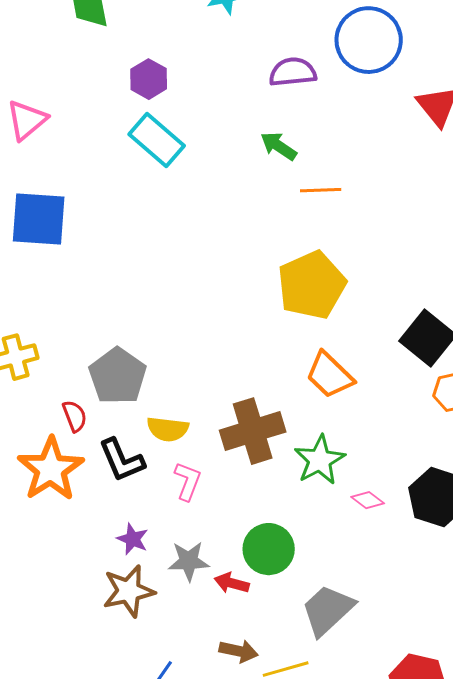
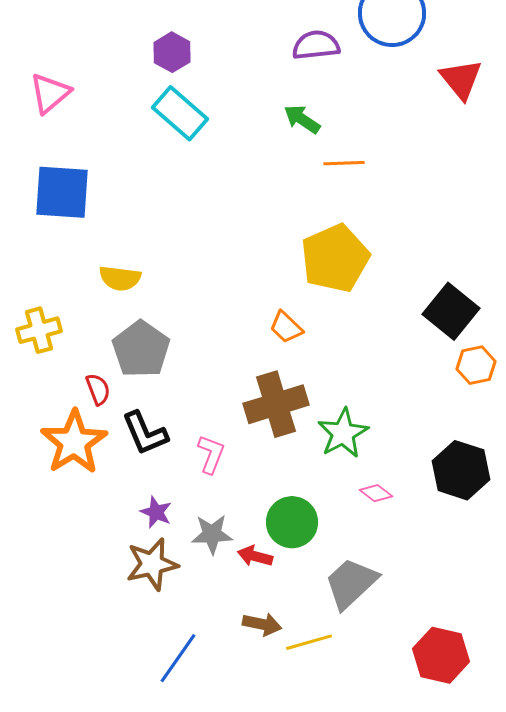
orange trapezoid: (330, 375) -> (286, 327), moved, size x0.7
yellow semicircle: (168, 429) -> (120, 278), moved
pink diamond: (368, 500) -> (376, 493), moved

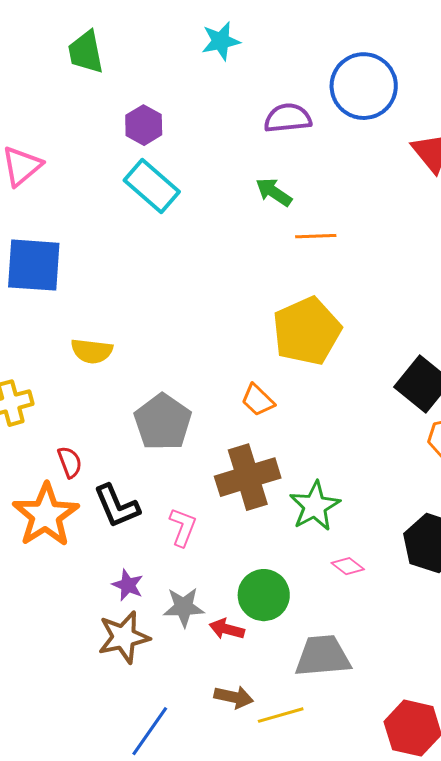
gray pentagon: (141, 349) -> (163, 422), moved
gray trapezoid: (351, 583) -> (323, 656), turned 38

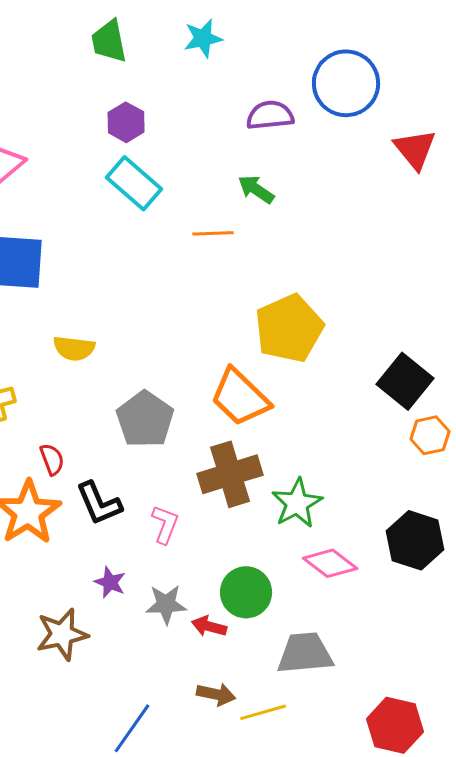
green trapezoid: (86, 52) -> (109, 41), moved
orange line: (316, 236) -> (213, 233), moved
orange trapezoid: (258, 400) -> (240, 397), size x1.8
pink diamond: (348, 566) -> (330, 563), size x1.6
brown star: (124, 637) -> (62, 634), moved

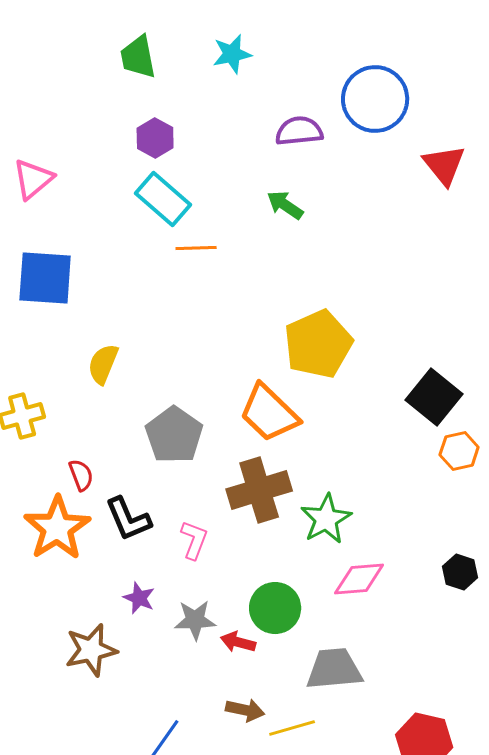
orange line: (213, 233) -> (196, 248), moved
yellow semicircle: (74, 348) -> (103, 364), turned 105
black hexagon: (415, 540) -> (460, 572), moved, size x0.6
pink diamond: (330, 563) -> (359, 579), turned -42

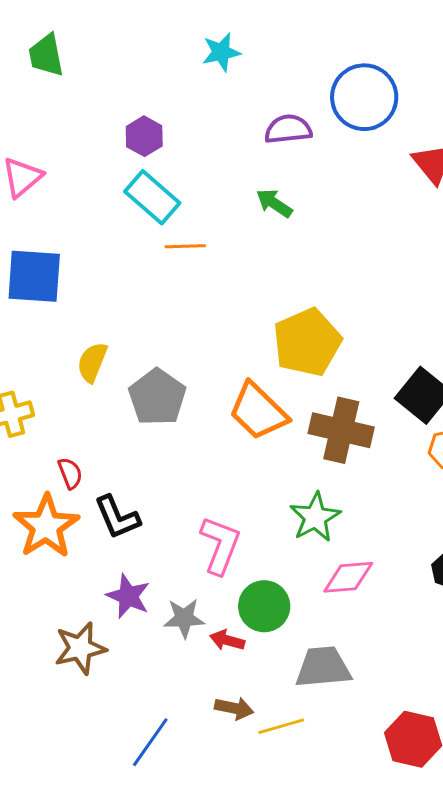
green trapezoid: (138, 57) -> (46, 55), moved
gray pentagon: (174, 435) -> (157, 397), moved
brown cross: (259, 490) -> (341, 430), moved, turned 30
pink L-shape: (194, 540) -> (220, 545), moved, size x1.5
purple star: (139, 598) -> (128, 596), size x1.4

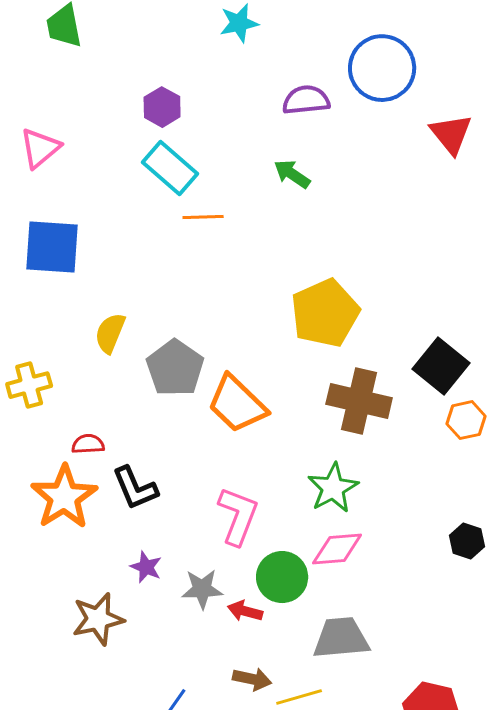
orange trapezoid: (258, 411) -> (237, 404), moved
red semicircle: (70, 473) -> (88, 444), turned -72
pink diamond: (348, 577) -> (337, 549), moved
purple star: (128, 596) -> (146, 567), size x0.7

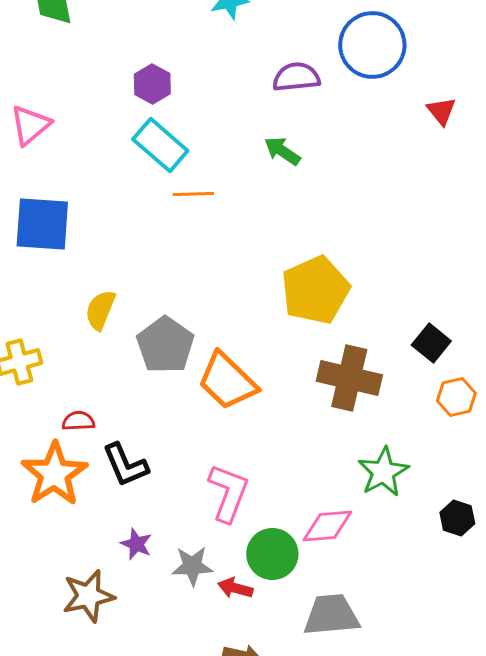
red triangle: (451, 134) -> (441, 111), size x0.7
black square: (441, 366) -> (431, 343), size x0.7
green star: (333, 488) -> (383, 472), moved

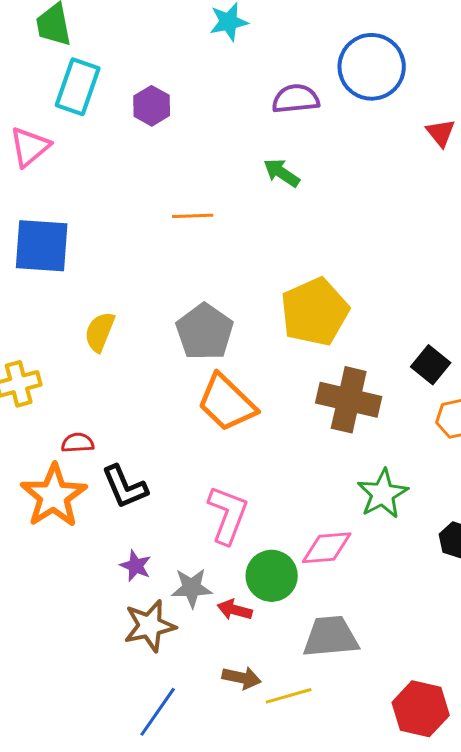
cyan rectangle: (160, 145) -> (78, 87), moved, turned 68
gray pentagon: (165, 345) -> (205, 332), moved
brown star: (88, 596) -> (150, 626), moved

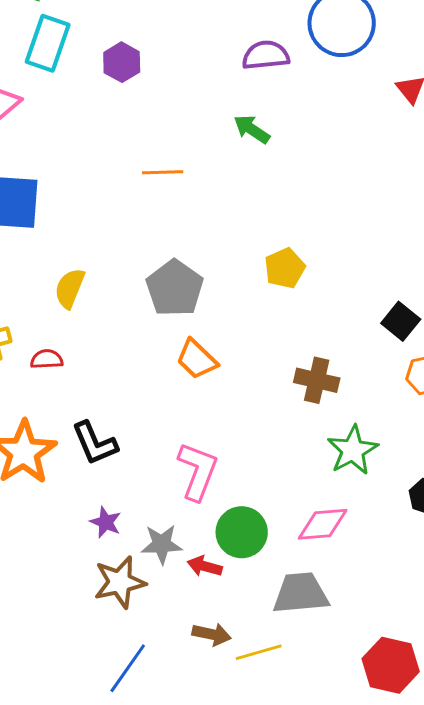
yellow pentagon: (315, 312) -> (285, 268), size x0.6
brown cross: (349, 400) -> (317, 380), moved, size x0.7
orange trapezoid: (227, 403) -> (197, 359), size x0.7
red semicircle: (78, 443) -> (47, 359), moved
pink diamond: (327, 548) -> (323, 524), moved

